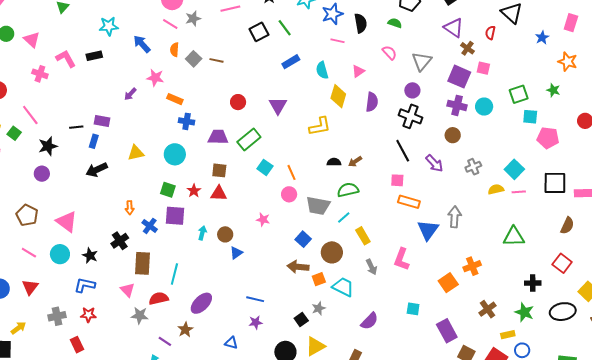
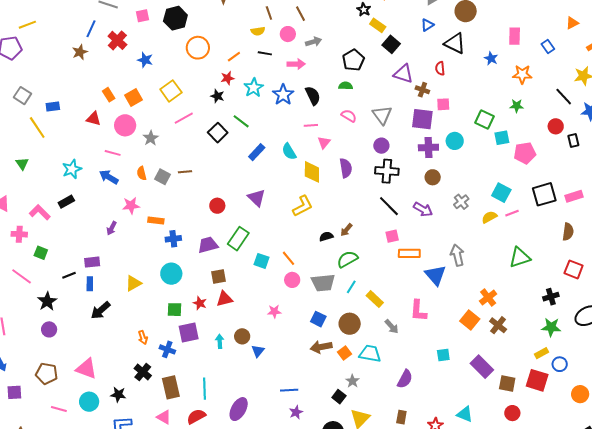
pink line: (170, 24) -> (113, 153), moved
pink line: (337, 41) -> (311, 125), moved
green square: (519, 94) -> (484, 119), turned -30
green square: (14, 133) -> (41, 253), moved
brown cross: (487, 309) -> (498, 325), moved

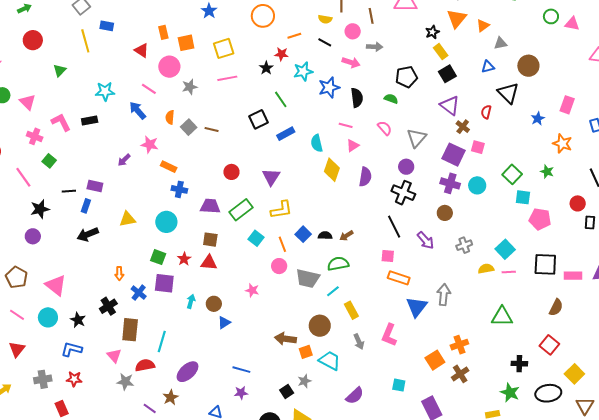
black square: (218, 133) -> (259, 119), moved
yellow L-shape: (303, 206) -> (281, 210), moved
blue square: (318, 319) -> (303, 234), moved

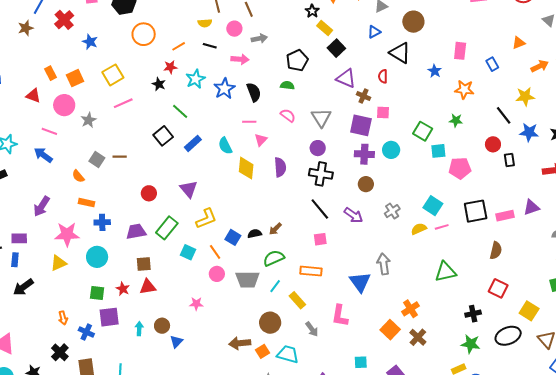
orange semicircle: (170, 117) -> (78, 176), moved, turned -32
pink star: (150, 145) -> (67, 234), moved, size x1.4
purple arrow: (124, 160) -> (42, 206), size x1.5
orange rectangle: (399, 278) -> (311, 271), moved

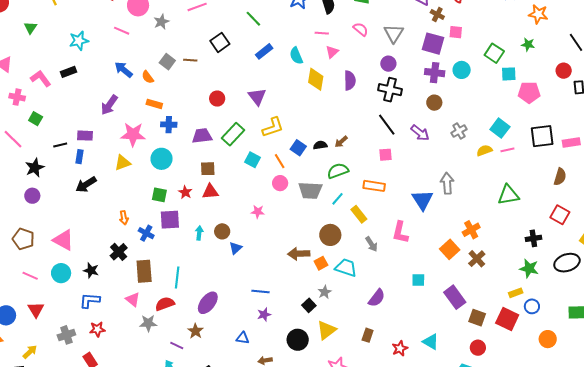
black square: (163, 136) -> (220, 42), moved
blue arrow: (43, 155) -> (123, 70), moved

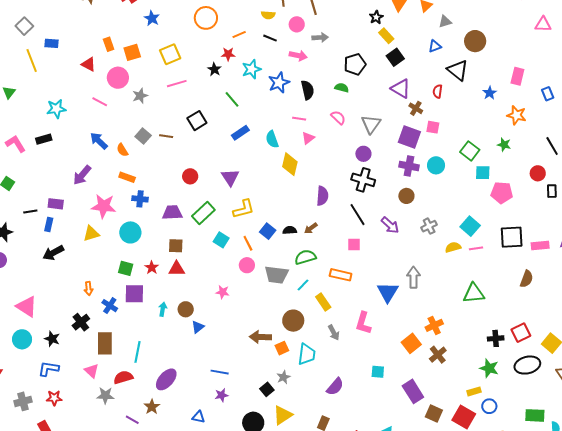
purple semicircle: (350, 80) -> (322, 196), moved
red square: (560, 215) -> (521, 333), moved, turned 30
cyan trapezoid: (346, 268) -> (307, 354), turned 75

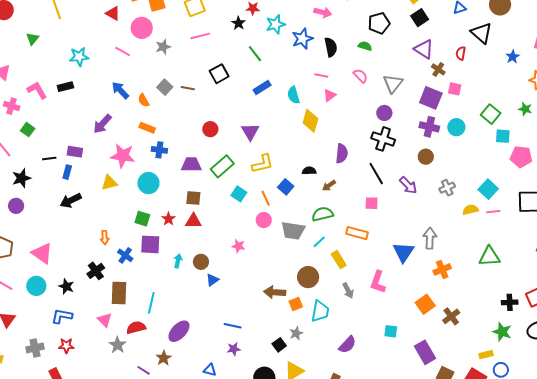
black semicircle: (290, 230) -> (309, 171), moved
orange cross: (434, 325) -> (442, 269), moved
gray star: (105, 395) -> (118, 345), turned 30

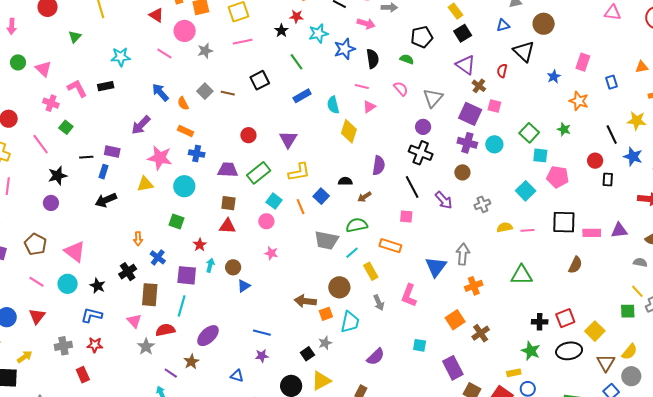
cyan square: (488, 189) -> (526, 191), moved
red star: (169, 219) -> (200, 245), moved
pink circle: (264, 220) -> (266, 221), moved
purple square: (150, 244) -> (187, 275), moved

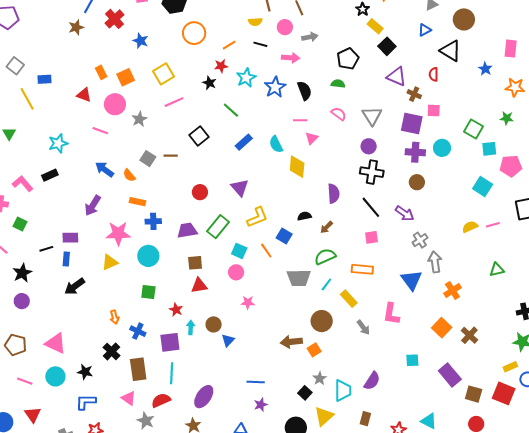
gray cross: (482, 204) -> (420, 240), moved
green triangle: (522, 275) -> (497, 270), size x0.7
cyan trapezoid: (350, 322) -> (343, 390), moved

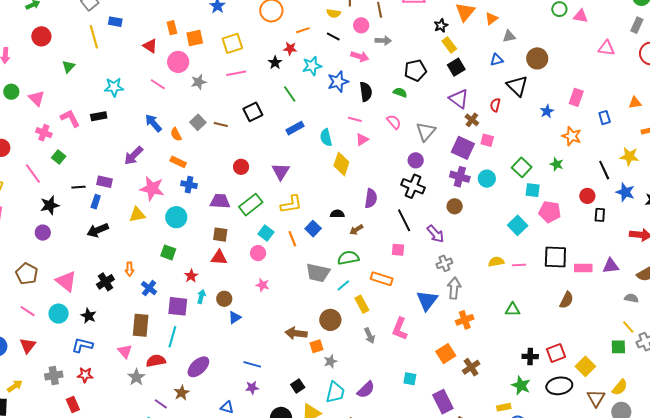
black cross: (111, 351) -> (105, 282), moved
gray star: (320, 378) -> (330, 361), moved

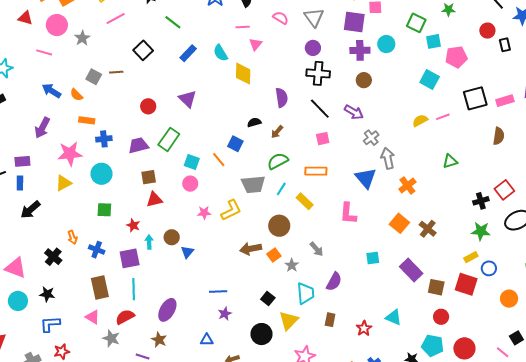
yellow L-shape: (291, 204) -> (231, 210), moved
gray arrow: (370, 336) -> (316, 249), moved

